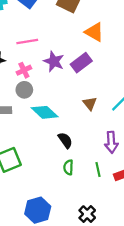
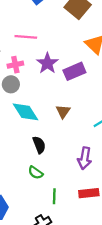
brown triangle: (90, 103) -> (63, 111), moved
green semicircle: (68, 167) -> (36, 173), turned -72
green line: (98, 169) -> (54, 196), moved

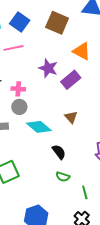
pink line: (26, 37) -> (14, 48), moved
purple star: (47, 63) -> (48, 68), moved
pink cross: (15, 65) -> (18, 89), turned 32

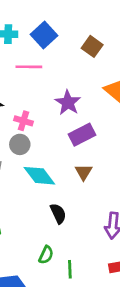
brown square: (57, 23) -> (92, 46), size x0.7
purple rectangle: (71, 80) -> (82, 135), moved
green semicircle: (63, 177) -> (46, 255), moved, turned -96
green line: (85, 192) -> (70, 269), moved

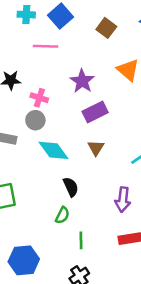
green semicircle: (46, 255) -> (62, 215), moved

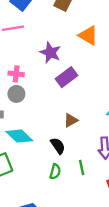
brown triangle: (96, 148) -> (71, 120), moved, turned 40
cyan diamond: (53, 150) -> (19, 136), moved
green line: (81, 240) -> (82, 168), moved

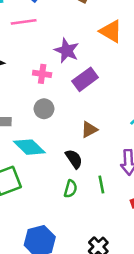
pink cross: (16, 74) -> (42, 74), moved
gray circle: (16, 94) -> (44, 109), moved

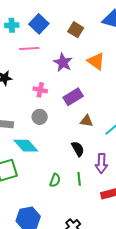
purple star: (67, 51) -> (63, 62), moved
brown triangle: (89, 130) -> (87, 121), moved, turned 32
black semicircle: (74, 159) -> (78, 149), moved

